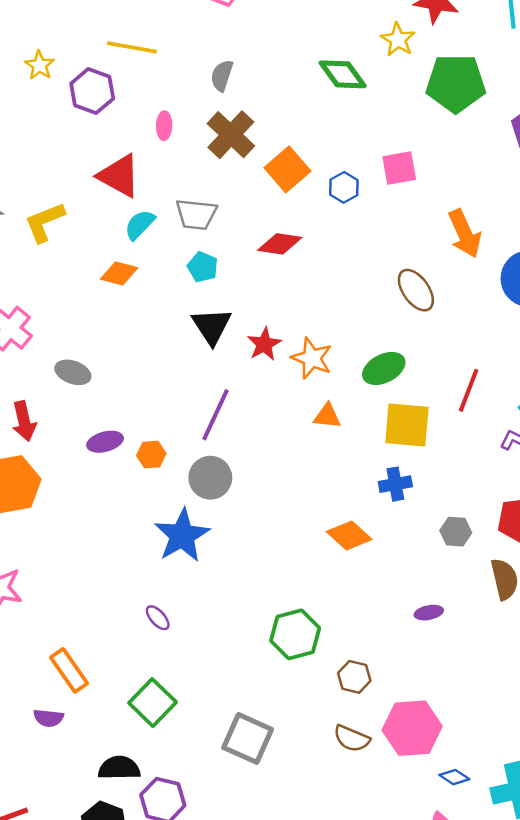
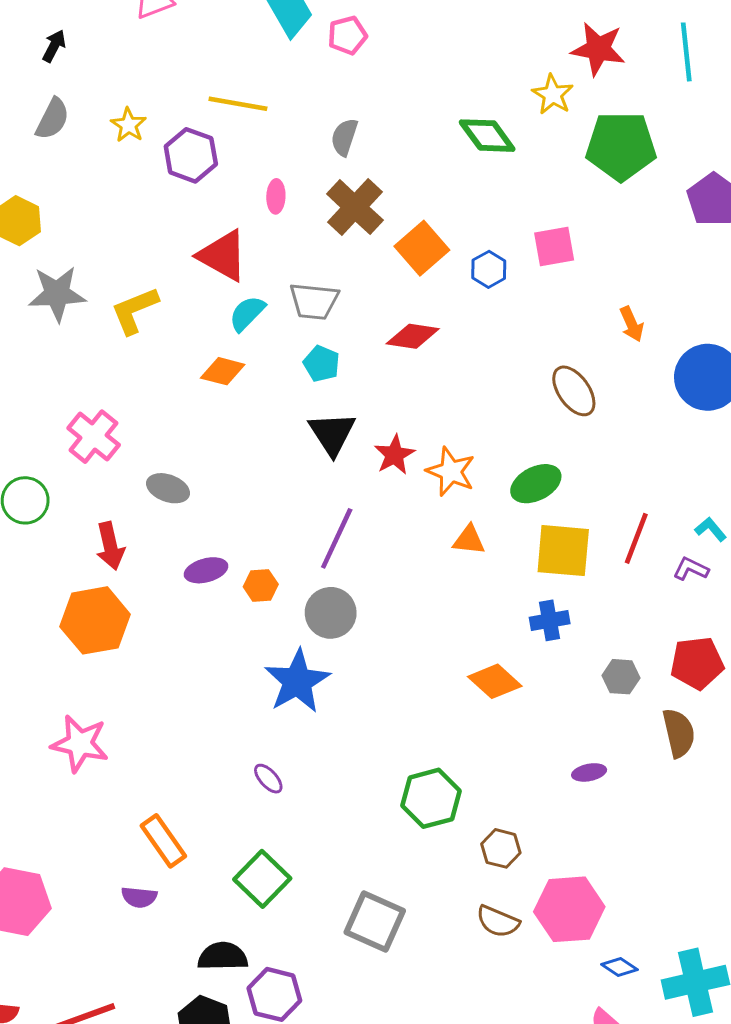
orange arrow: (465, 234) -> (632, 324), size x0.6
red line: (469, 390) -> (636, 538), moved

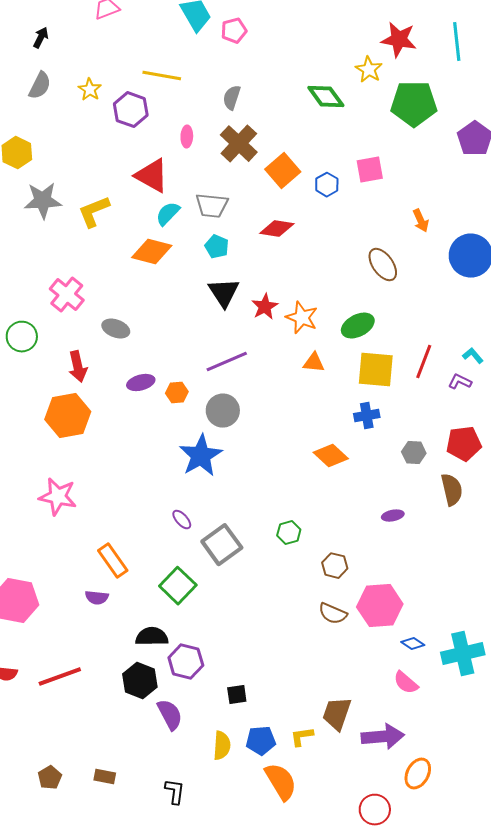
orange diamond: (223, 371) -> (152, 252), size x1.4
purple line: (337, 538) -> (227, 362), turned 42
green hexagon: (431, 798) -> (289, 533), size x0.6
gray square: (375, 921) -> (222, 545), moved, turned 30

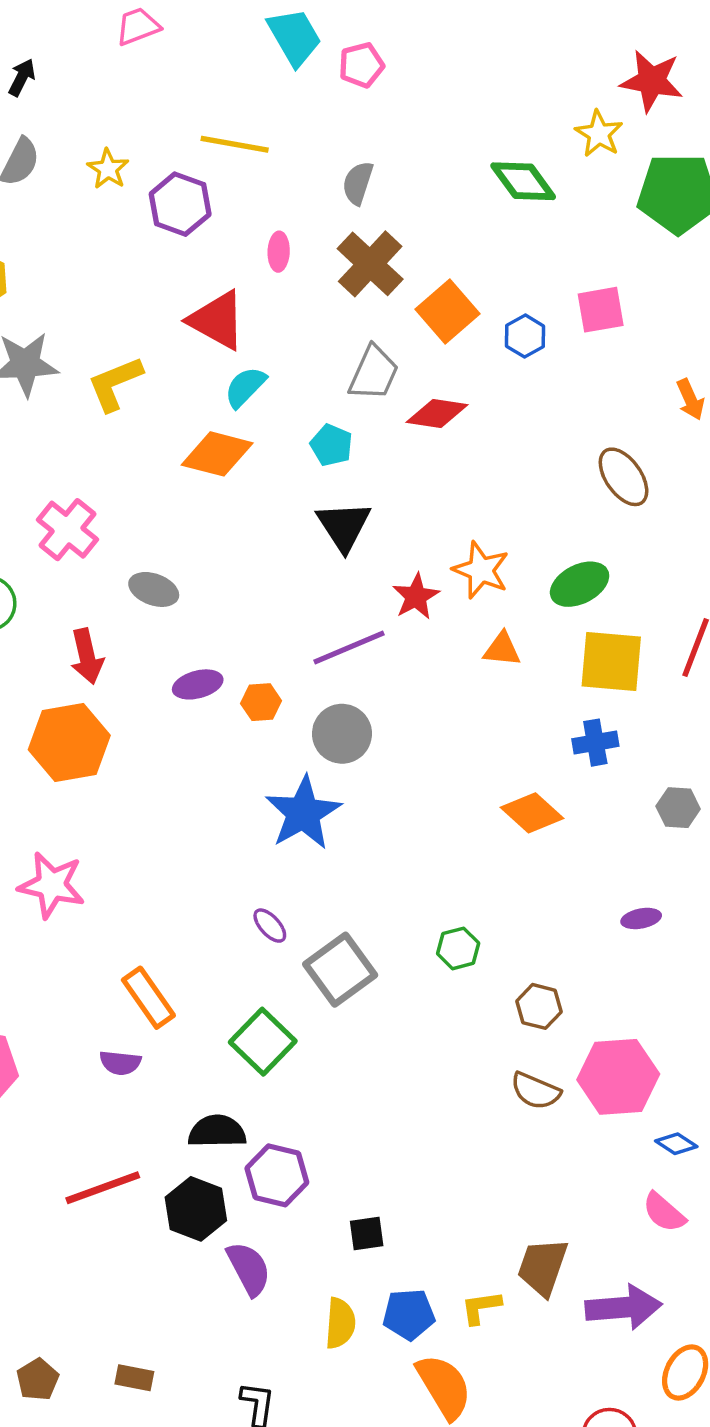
gray trapezoid: (212, 206) -> (374, 373), moved, turned -72
red star: (265, 307) -> (416, 596), moved
red line: (60, 677) -> (103, 1188), moved

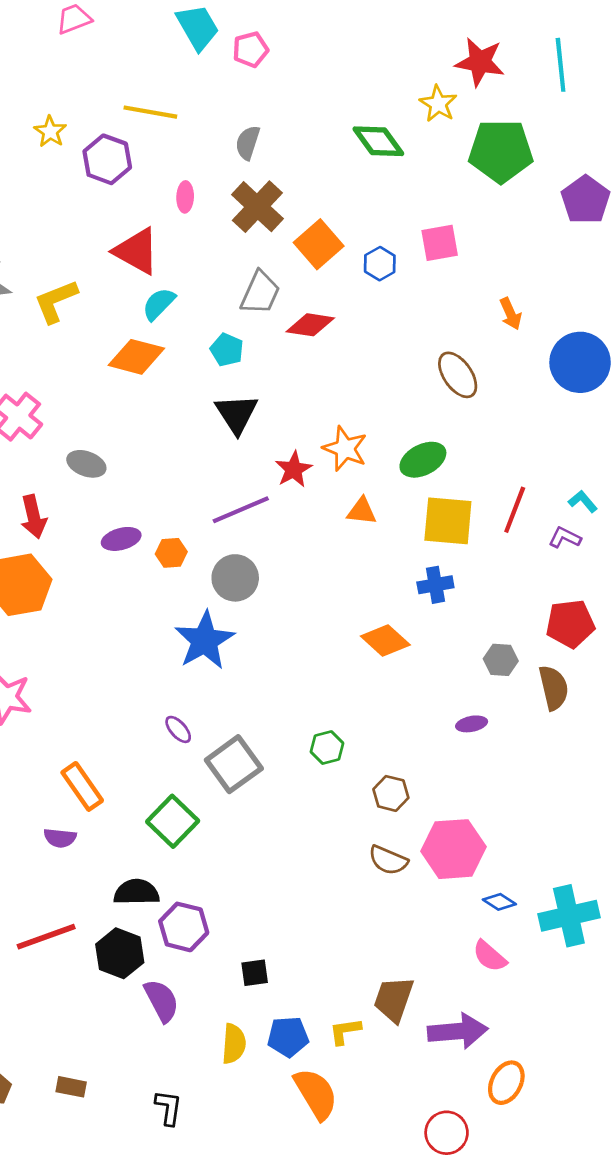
gray hexagon: (678, 808) -> (501, 660), moved

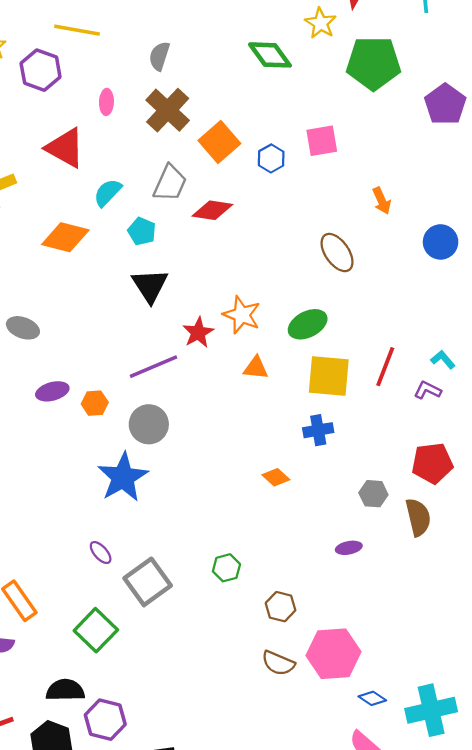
cyan semicircle: (159, 304) -> (108, 193), moved
blue circle: (580, 362) -> (441, 242), size x0.7
orange diamond: (385, 640) -> (276, 477), size x0.7

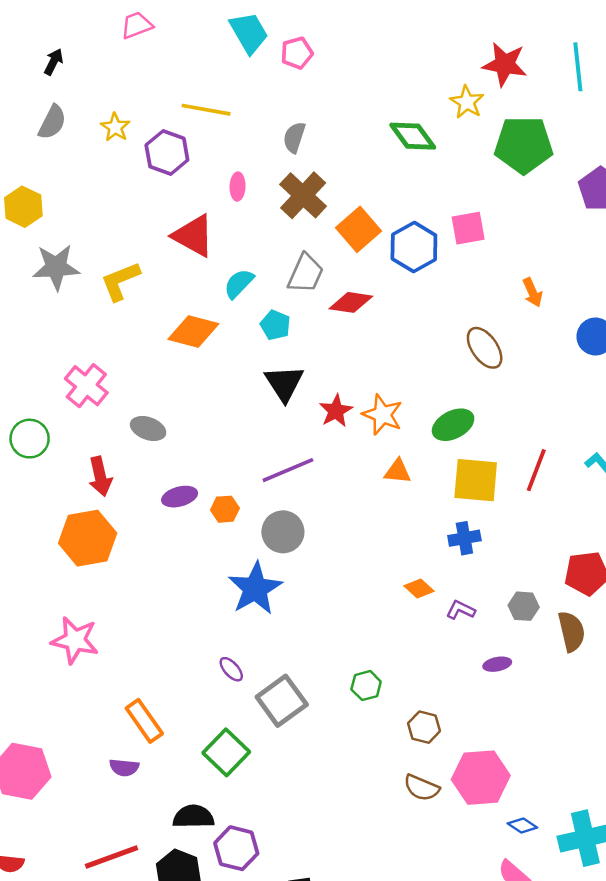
blue hexagon: (271, 158) -> (414, 247), size x1.6
red star: (198, 333) -> (336, 411), moved
purple L-shape: (428, 390) -> (461, 610), moved

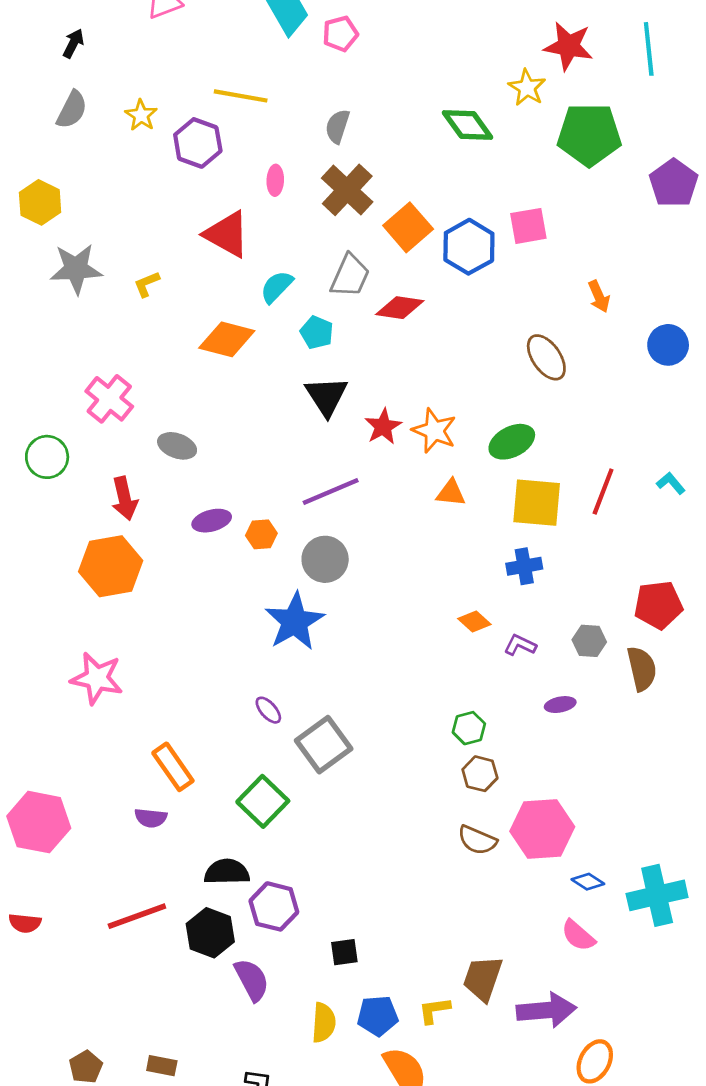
yellow L-shape: (120, 281) -> (147, 284), size x0.6
green hexagon: (366, 686) -> (469, 728), moved

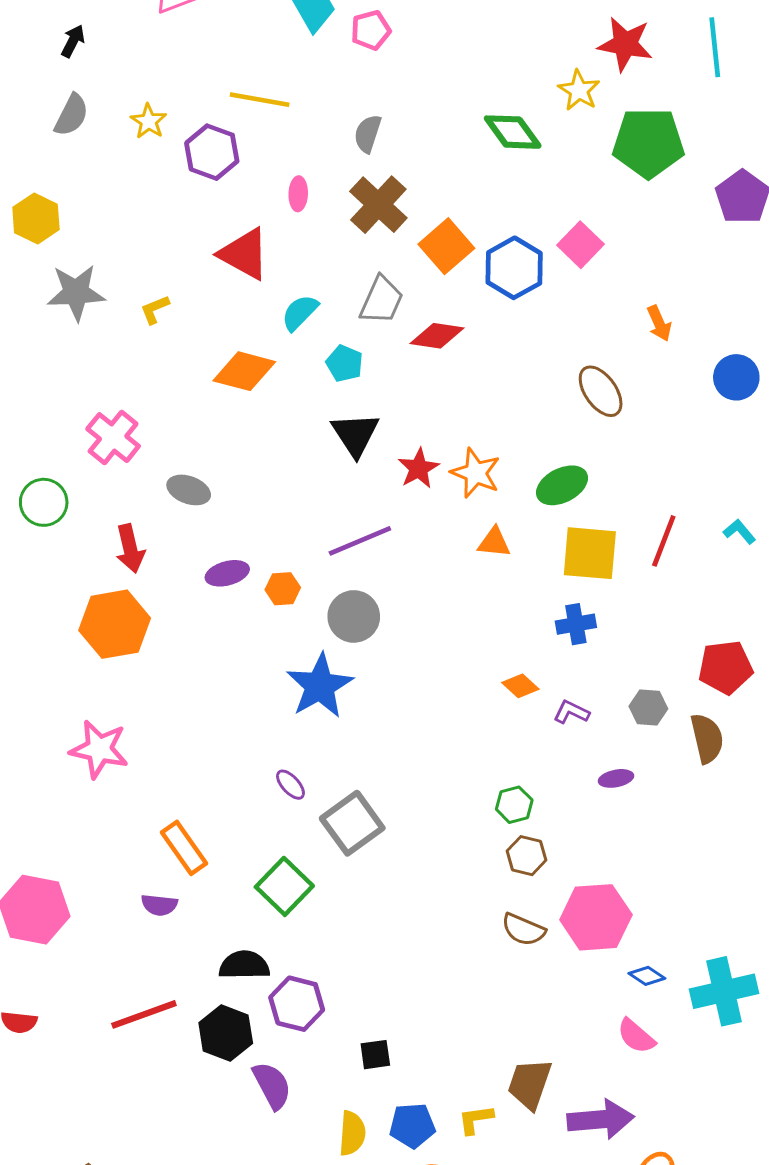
pink square: (528, 226) -> (581, 245), turned -36

